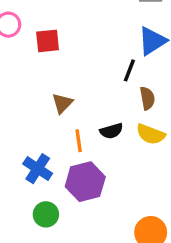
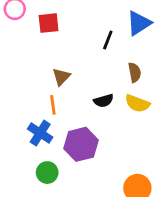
black line: (129, 70) -> (108, 40), moved
orange line: (79, 141) -> (53, 105), moved

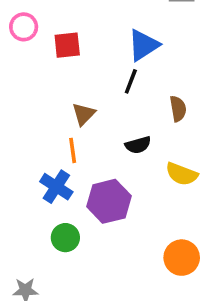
blue triangle: (139, 23) -> (144, 45), moved
black line: (108, 40) -> (131, 81), moved
yellow semicircle: (137, 103) -> (182, 174), moved

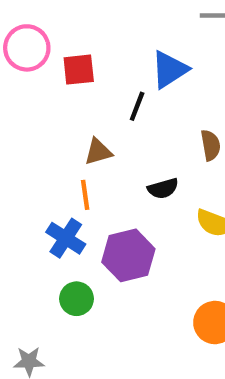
pink circle: (24, 27) -> (27, 48), size x1.4
black line: (131, 81) -> (137, 106), moved
brown triangle: (84, 114) -> (98, 152), turned 30

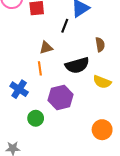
black semicircle: (163, 188) -> (77, 65), size x1.6
blue cross: (66, 238) -> (19, 89), moved

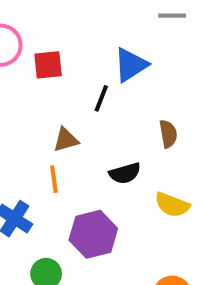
black semicircle: (77, 65) -> (125, 173), size x0.7

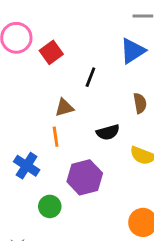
red square: (48, 65) -> (51, 52), turned -30
blue triangle: (131, 65) -> (133, 51), moved

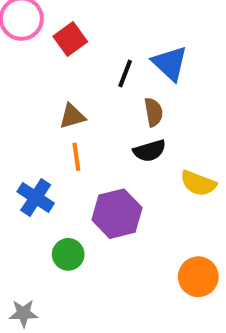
blue triangle: (133, 51) -> (170, 63), moved, turned -44
brown semicircle: (140, 103) -> (154, 112), moved
brown triangle: (64, 108) -> (72, 116), moved

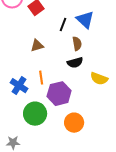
orange line: (76, 157) -> (41, 78), moved
green circle: (68, 254) -> (35, 114), size x1.5
orange circle: (198, 277) -> (74, 123), moved

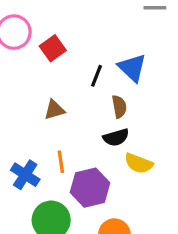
yellow semicircle: (99, 79) -> (139, 163), moved

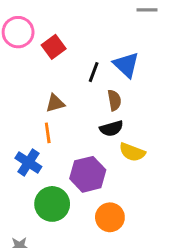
orange line: (61, 162) -> (48, 133), moved

